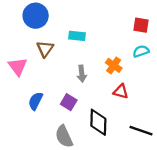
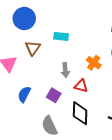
red triangle: (121, 91) -> (81, 86), moved

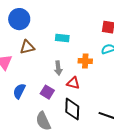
cyan rectangle: (61, 36) -> (62, 38), moved
brown triangle: (33, 48) -> (27, 47), turned 42
orange cross: (94, 63) -> (85, 61), turned -32

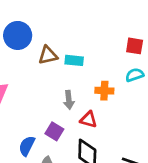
brown triangle: (27, 47) -> (48, 55), moved
blue semicircle: (19, 91) -> (27, 146), moved

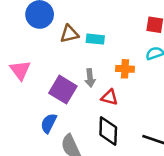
purple square: (54, 131) -> (63, 90), moved, size x1.5

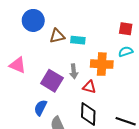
orange cross: (125, 69) -> (102, 64), size x1.5
pink triangle: (20, 70) -> (18, 65), turned -30

